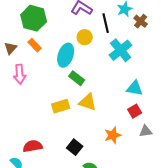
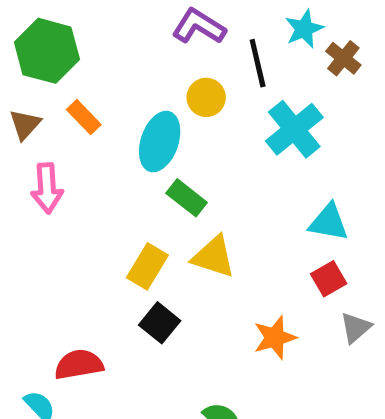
green hexagon: (34, 18) -> (47, 51), moved
yellow rectangle: (61, 106) -> (147, 266), turned -42
gray triangle: (146, 131) -> (356, 328), turned -32
black square: (75, 147) -> (160, 323), moved

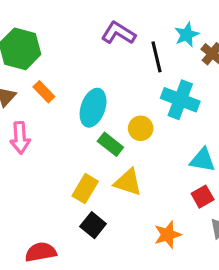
yellow circle: (206, 97) -> (141, 128), moved
cyan cross: (294, 129) -> (180, 100), turned -30

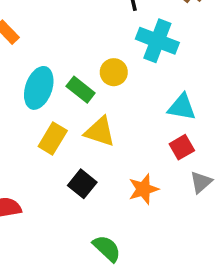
cyan ellipse: (93, 108) -> (39, 88), moved
black square: (93, 225) -> (82, 184), moved

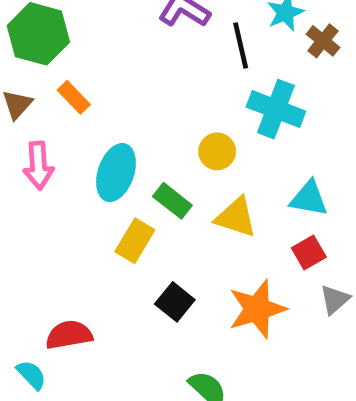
green rectangle: (81, 90) -> (172, 201), moved
yellow triangle: (100, 132) -> (236, 217), moved
orange star: (143, 189) -> (257, 309), size x1.4

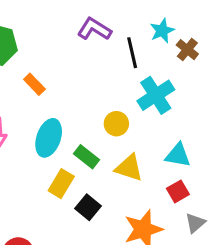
orange rectangle: (74, 97) -> (34, 84), moved
cyan cross: (276, 109) -> (156, 95), turned 36
black square: (175, 302) -> (88, 207), moved

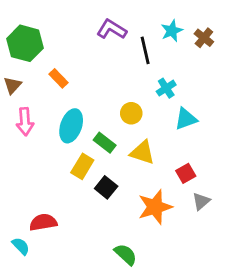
brown cross: (187, 50) -> (204, 38), moved
cyan cross: (156, 95) -> (166, 88), size x0.6
cyan triangle: (178, 155) -> (186, 119), moved, turned -30

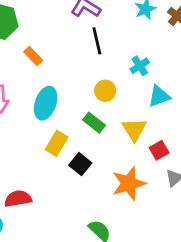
black line: (145, 50) -> (97, 41), moved
green rectangle: (105, 143) -> (94, 123), moved
yellow triangle: (142, 152) -> (134, 129), moved, turned 40

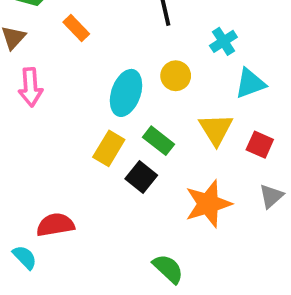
cyan ellipse: (46, 103) -> (126, 93), moved
green rectangle: (94, 123) -> (158, 141), moved
red square: (159, 150) -> (260, 145), moved, turned -36

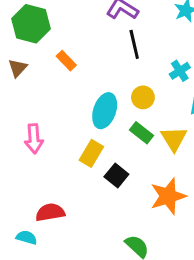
pink arrow: (30, 87) -> (34, 139), moved
green rectangle: (158, 141) -> (142, 133), moved
cyan semicircle: (25, 257) -> (27, 237), turned -30

